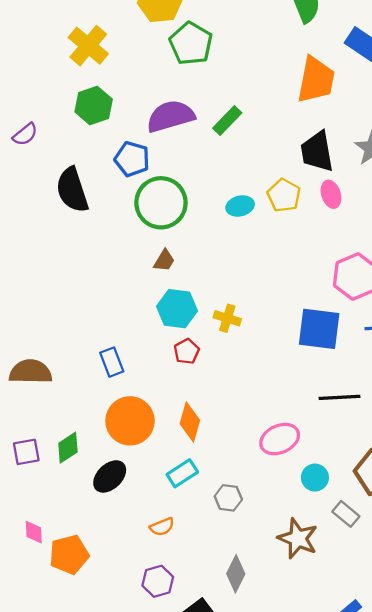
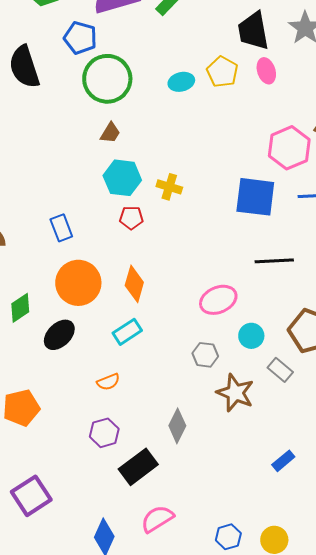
red pentagon: (187, 351) -> (131, 218), turned 30
gray hexagon: (228, 498) -> (205, 355), moved

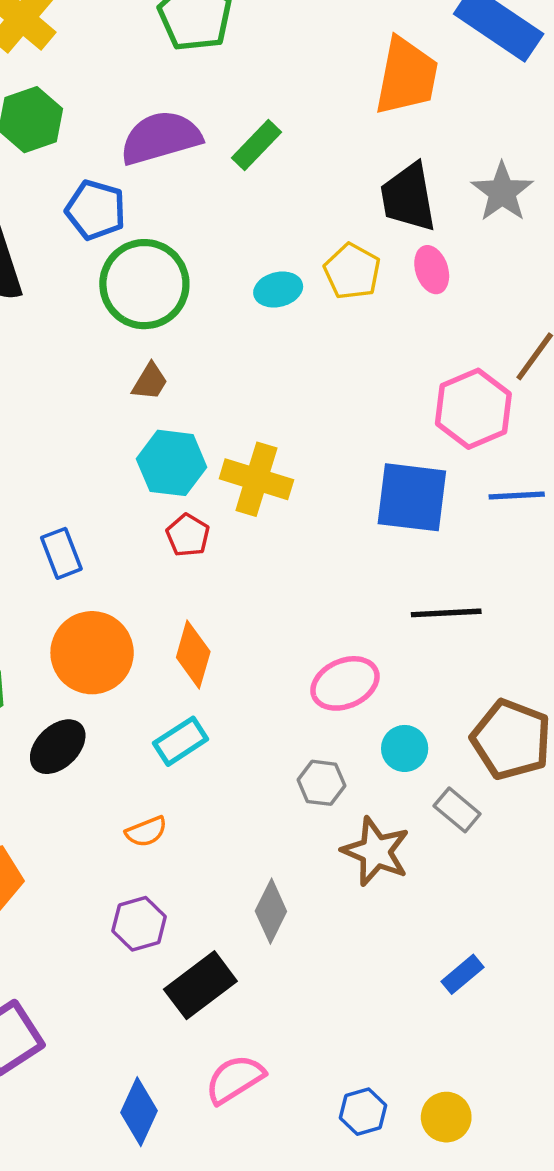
yellow cross: (169, 187) -> (256, 479), size x1.5
red pentagon: (131, 218) -> (188, 535), turned 30

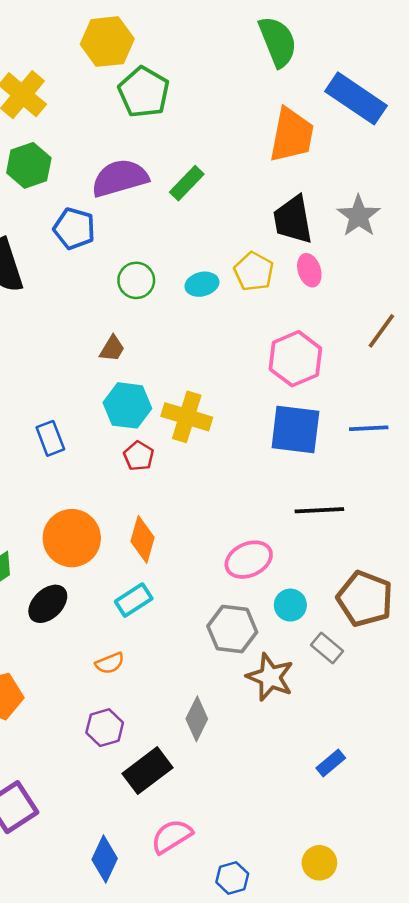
green circle: (144, 284) -> (136, 280), moved, size x0.6
pink hexagon: (473, 409) -> (295, 359), moved
blue rectangle: (61, 553) -> (50, 438), moved
gray hexagon: (322, 783) -> (232, 629), size x1.5
blue hexagon: (363, 1112) -> (232, 878), moved

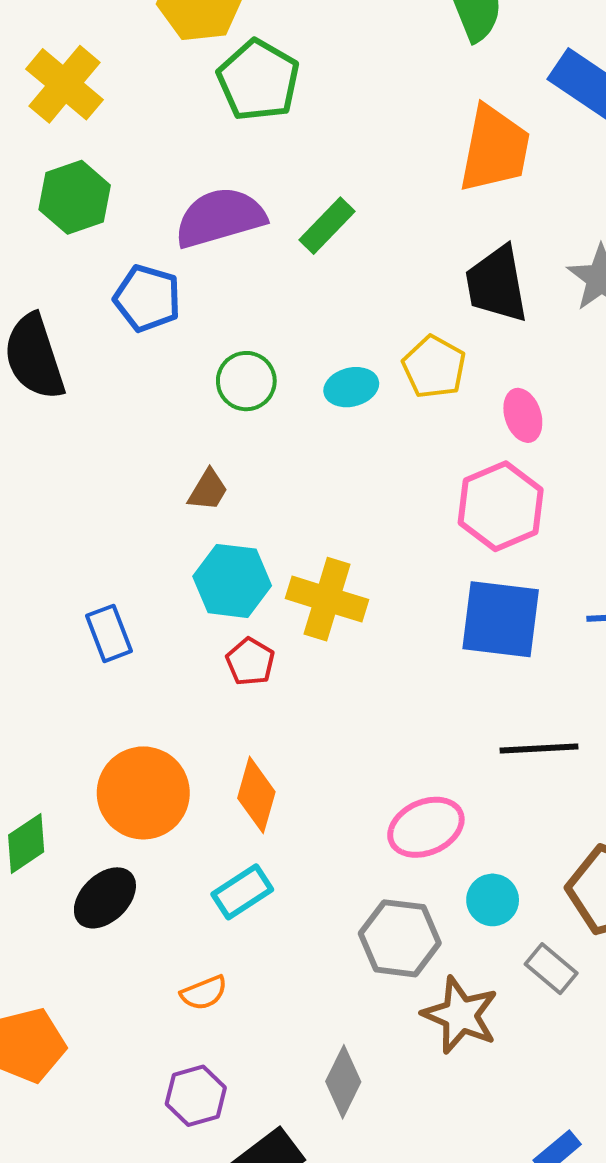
pink ellipse: (309, 270) -> (523, 415), moved

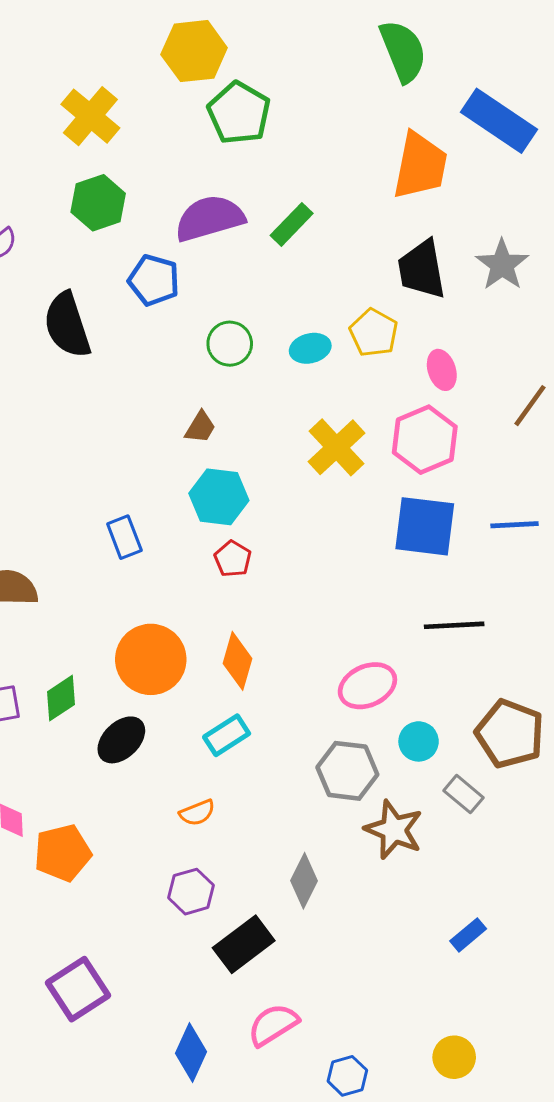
yellow cross: (327, 599) -> (337, 447), moved, turned 30

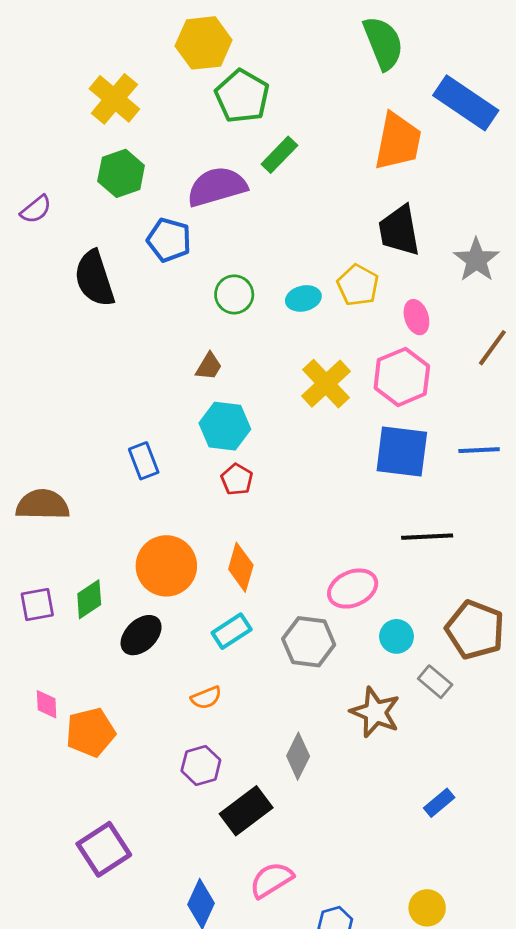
green rectangle: (292, 224) -> (279, 155), moved
gray star: (502, 265) -> (476, 260), moved
gray hexagon: (347, 771) -> (309, 642), moved

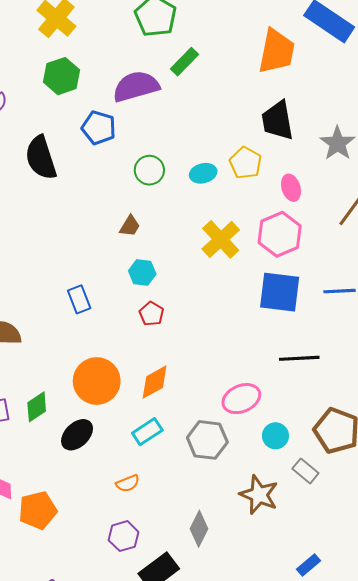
cyan hexagon: (225, 426) -> (142, 272), size x0.7
orange diamond: (241, 567) -> (155, 382), turned 45

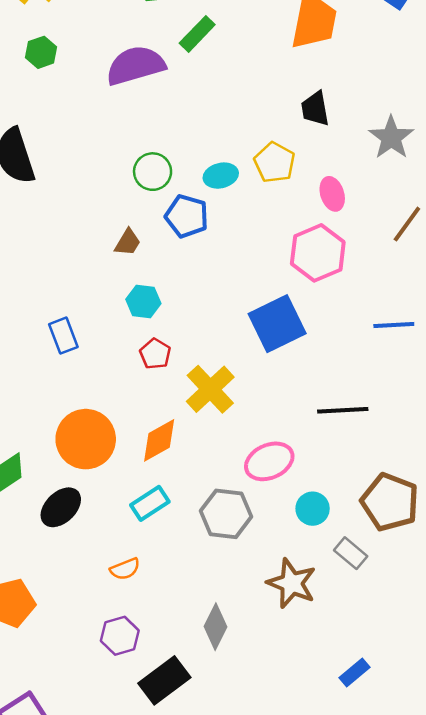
green hexagon: (62, 76) -> (41, 52), size x0.7
black trapezoid: (278, 121) -> (315, 109), size x0.7
blue pentagon: (99, 128) -> (187, 216), moved
yellow cross: (221, 239) -> (210, 389), moved
blue square: (280, 292) -> (277, 324), moved, turned -33

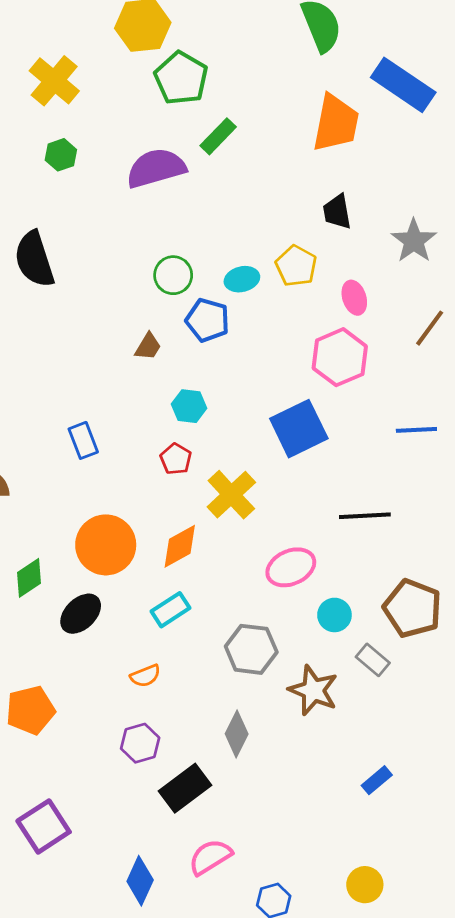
cyan hexagon: (143, 301) -> (189, 406), moved
gray hexagon: (226, 514) -> (251, 649), moved

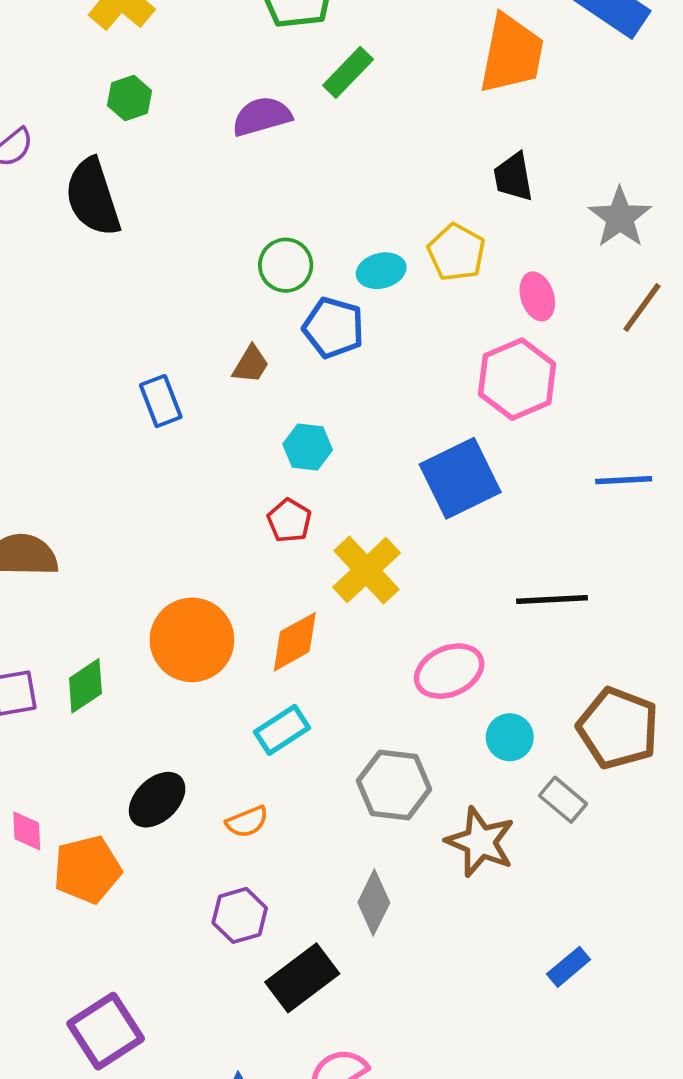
purple semicircle: (156, 168) -> (262, 116), size x0.7
black semicircle: (34, 259) -> (93, 197), moved
brown line: (430, 328) -> (642, 307), moved
blue rectangle: (83, 440) -> (161, 401), moved
black ellipse: (81, 614) -> (157, 800), moved

